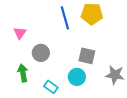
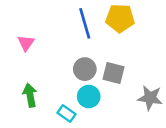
gray circle: (41, 53) -> (85, 69), moved
cyan circle: (77, 77) -> (89, 97), moved

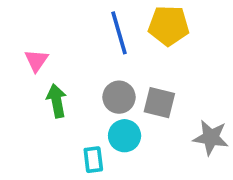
green arrow: (30, 95) -> (57, 101), moved
cyan rectangle: (66, 113) -> (93, 160), turned 48

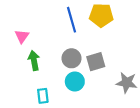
gray square: (159, 103) -> (96, 62), turned -30
cyan rectangle: (93, 160) -> (43, 96), moved

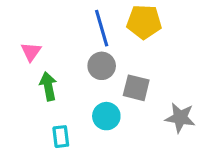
gray circle: (72, 58) -> (102, 66), moved
gray square: (96, 62) -> (136, 88), turned 30

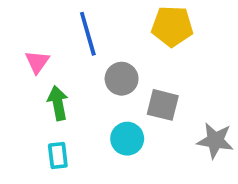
blue line: (102, 28) -> (88, 34), moved
cyan rectangle: (61, 137) -> (58, 156), moved

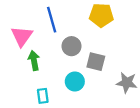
pink triangle: (37, 62) -> (22, 36), size x1.5
cyan rectangle: (58, 156) -> (43, 96), moved

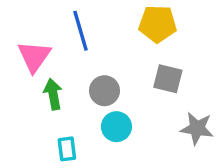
gray circle: (72, 46) -> (104, 91), moved
gray square: (96, 62) -> (168, 79), moved

